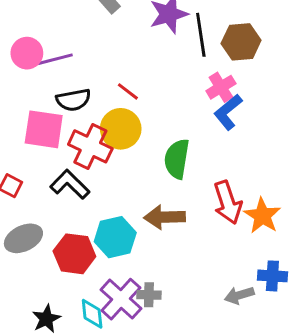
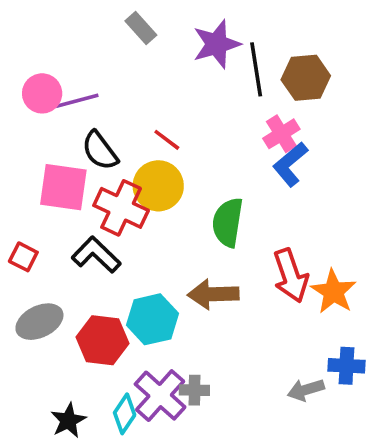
black semicircle: (73, 100) -> (100, 151), turned 64
cyan diamond: (92, 314) -> (125, 414), turned 40

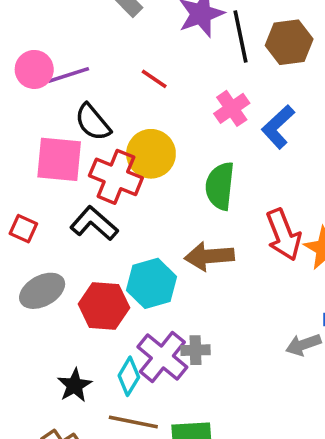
pink cross: (281, 134) -> (232, 108), moved
red line: (167, 140) -> (154, 79), moved

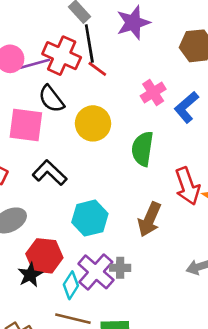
black line: (241, 36) -> (89, 44), moved
red cross: (116, 177) -> (62, 56), moved
brown arrow: (209, 256) -> (149, 219), moved, turned -64
red hexagon: (104, 306) -> (44, 256), moved
black star: (75, 385) -> (30, 275), moved

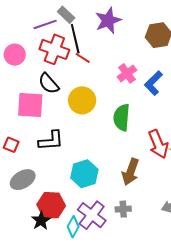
purple line: (35, 64) -> (45, 24), moved
black L-shape: (50, 173) -> (51, 141), turned 136
gray cross: (120, 268) -> (123, 209), moved

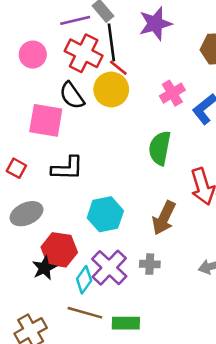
yellow circle: (82, 100) -> (111, 90), moved

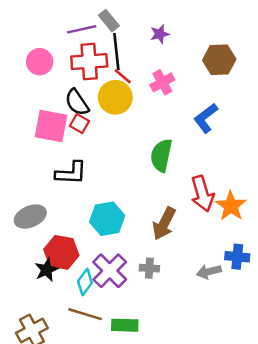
purple star: (155, 24) -> (160, 34), size x0.6
red cross: (84, 53) -> (89, 62), turned -32
pink cross: (172, 93) -> (162, 82), moved
red square: (16, 168) -> (79, 123), moved

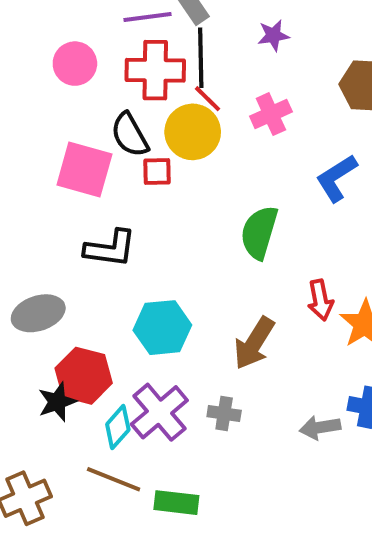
red square: (79, 123) -> (157, 171), moved, turned -36
red arrow: (202, 194) -> (320, 300), size x0.7

